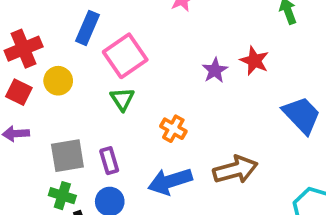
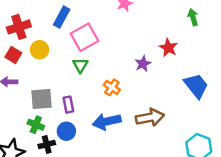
purple star: (215, 70) -> (143, 64), moved

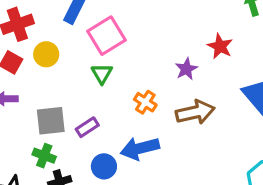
purple rectangle: (68, 105) -> (87, 127), turned 70
brown arrow: (150, 118) -> (195, 112), moved
blue circle: (66, 131) -> (104, 166), moved

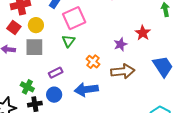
gray square: (51, 121) -> (34, 47), moved
blue circle: (104, 166) -> (54, 95), moved

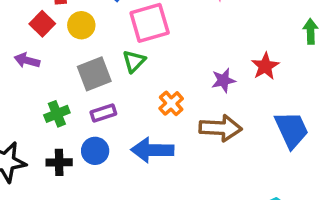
gray square: (34, 47) -> (94, 74), moved, turned -30
green cross: (27, 87) -> (57, 114), moved, turned 32

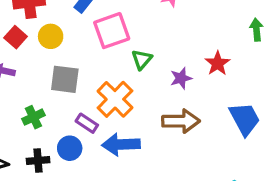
green triangle: (134, 61) -> (142, 59), moved
gray square: (94, 74) -> (65, 79), turned 32
orange cross: (171, 103) -> (115, 99), moved, size x1.6
purple rectangle: (103, 113) -> (87, 123), moved, turned 55

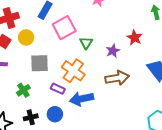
blue circle: (70, 148) -> (55, 114), moved

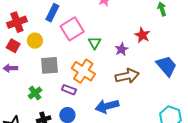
blue arrow: (82, 99) -> (107, 106), moved

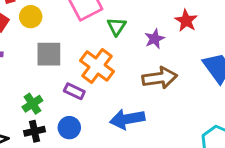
green cross: (35, 93) -> (32, 104), moved

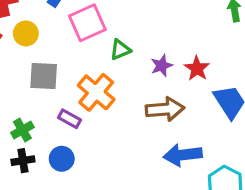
red star: (186, 21) -> (197, 68), moved
green triangle: (117, 26) -> (120, 50), turned 30
blue arrow: (127, 119) -> (183, 155), moved

